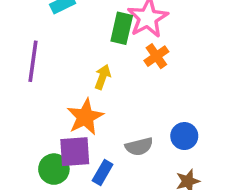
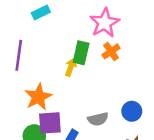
green rectangle: (122, 28) -> (81, 53), moved
orange star: (85, 117) -> (38, 97), moved

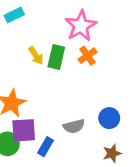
yellow arrow: (71, 67) -> (36, 56), moved, turned 126

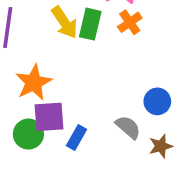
yellow arrow: (36, 56) -> (64, 22), size x1.4
gray semicircle: (74, 126) -> (128, 127), moved, turned -125

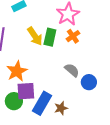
gray semicircle: (128, 127) -> (72, 70), moved
blue rectangle: (77, 137) -> (42, 103), size x1.6
brown star: (161, 146) -> (61, 108), moved

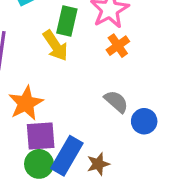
green rectangle: (50, 37) -> (67, 21), moved
green circle: (14, 101) -> (39, 164), moved

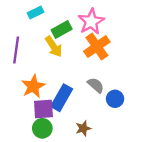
green rectangle: (67, 21) -> (62, 29), turned 48
orange cross: (118, 46) -> (97, 47), size x1.6
blue rectangle: (67, 156) -> (62, 98), moved

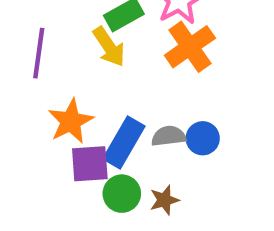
gray semicircle: (96, 85) -> (169, 136), moved, turned -48
blue circle: (115, 99) -> (203, 138), moved
green circle: (42, 128) -> (122, 194), moved

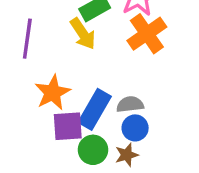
blue circle: (203, 138) -> (135, 128), moved

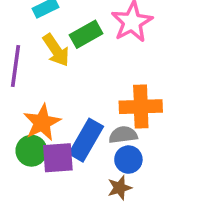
yellow arrow: (83, 34) -> (56, 50), moved
orange cross: (147, 34) -> (141, 107), moved, turned 33
green circle: (93, 150) -> (31, 151), moved

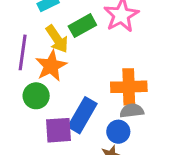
orange star: (42, 122) -> (51, 66), moved
gray semicircle: (123, 135) -> (132, 111), moved
green circle: (31, 151) -> (36, 96), moved

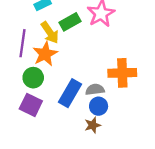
orange cross: (129, 87) -> (122, 73), moved
gray semicircle: (132, 111) -> (95, 90), moved
purple square: (59, 130) -> (31, 105), moved, turned 30

